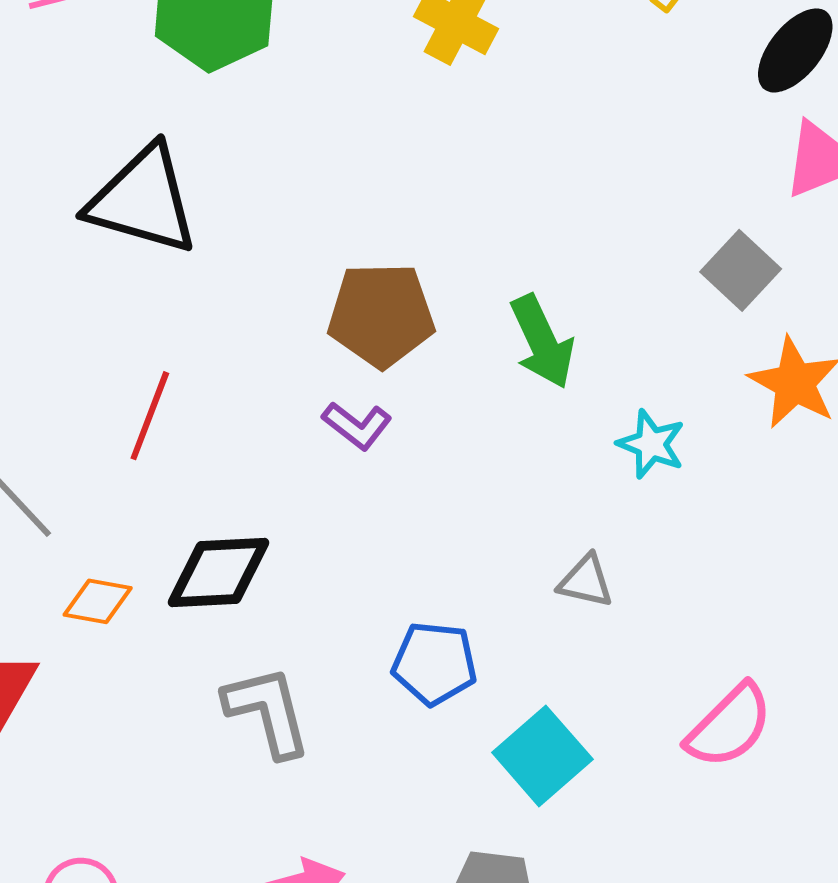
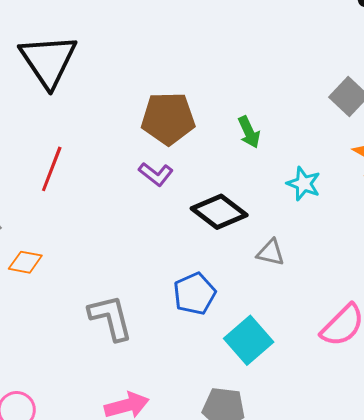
black triangle: (143, 200) -> (48, 61), turned 40
green arrow: (542, 342) -> (249, 132), size x0.7
black diamond: (219, 572) -> (219, 212), moved, turned 40
blue pentagon: (434, 663) -> (195, 294), turned -30

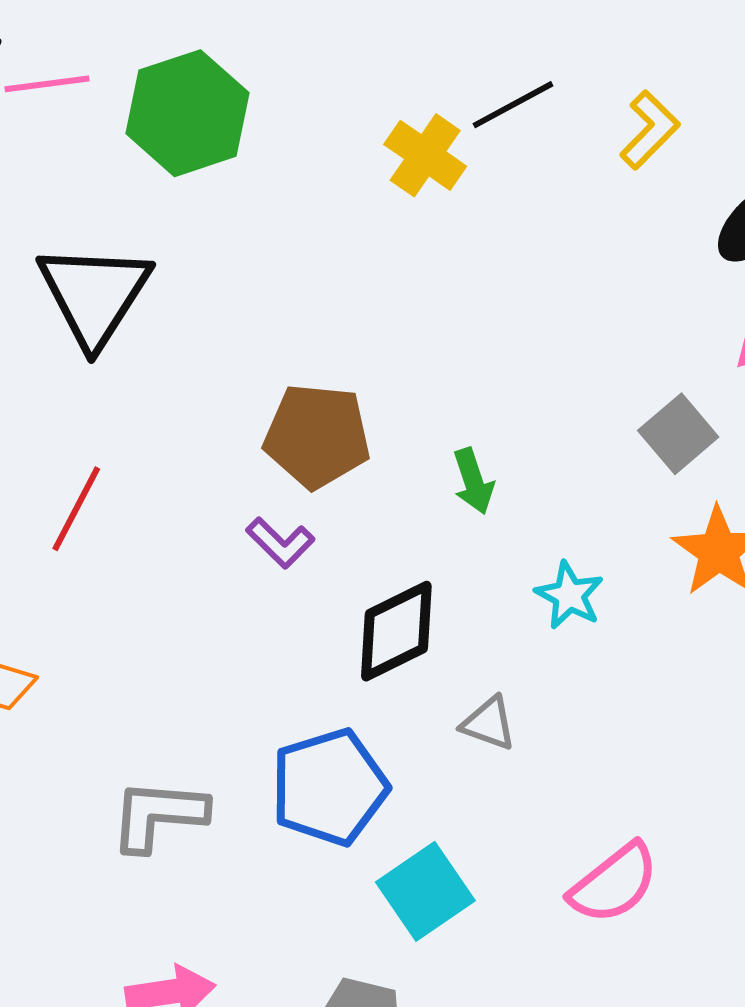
black diamond: (219, 212) -> (396, 631), turned -70
blue pentagon: (195, 294) -> (329, 787), size x1.4
gray L-shape: (111, 318) -> (158, 815), turned -78

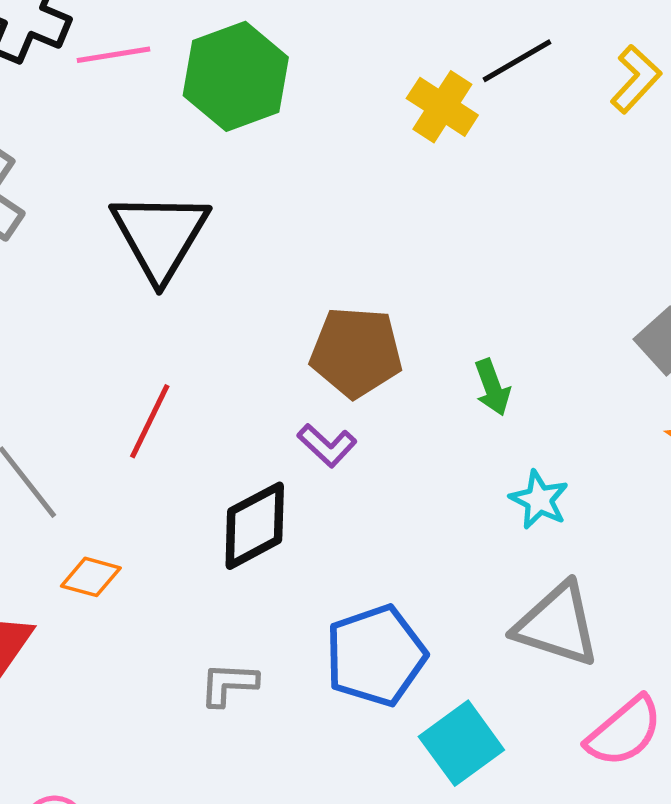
cyan star: (569, 595) -> (539, 500), moved
black diamond: (396, 631) -> (255, 526), moved
gray triangle: (489, 723) -> (557, 625), moved, size x1.8
gray L-shape: (158, 815) -> (229, 684), size x0.7

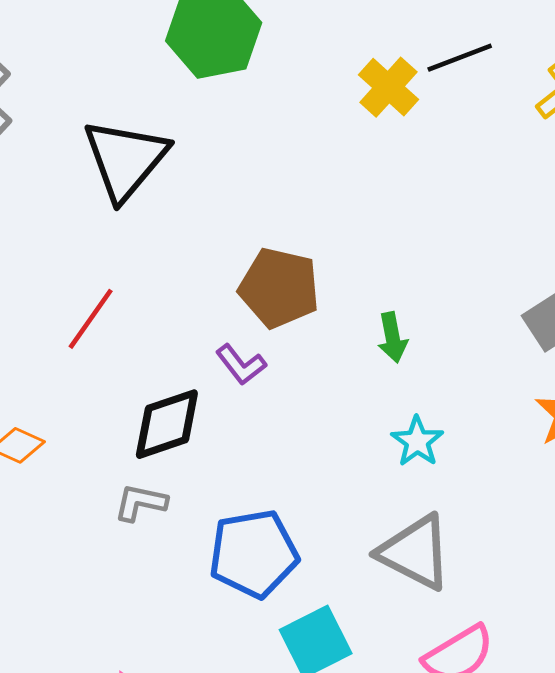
gray L-shape: (229, 684) -> (141, 503), moved

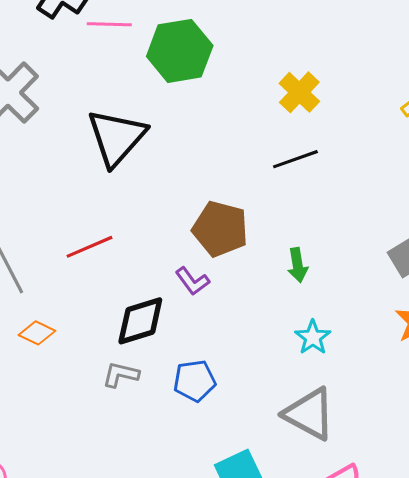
black line: (460, 58) -> (295, 159), moved
red line: (91, 319) -> (89, 247), turned 30
blue pentagon: (254, 554) -> (195, 381), moved, size x0.7

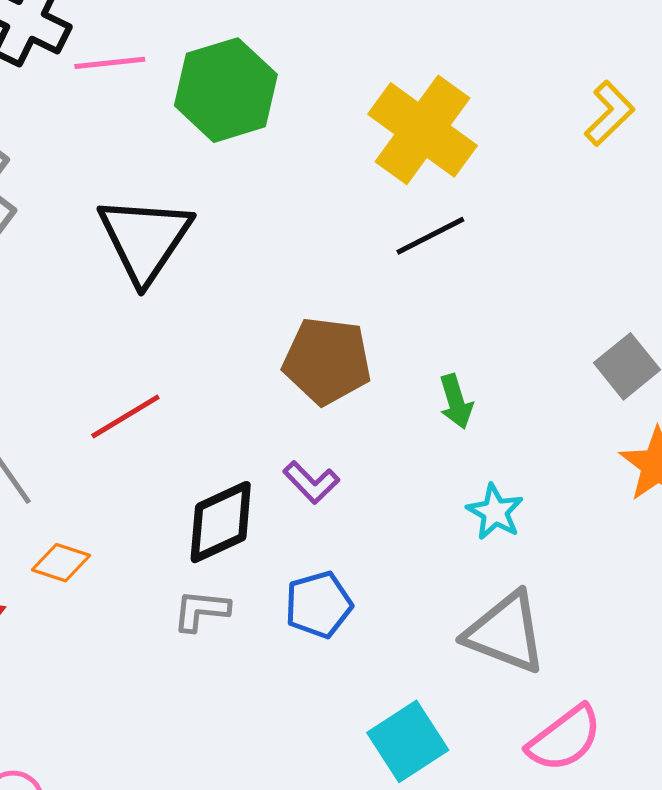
yellow cross: (299, 92) -> (422, 130), size x1.6
purple L-shape: (192, 281) -> (311, 482), moved

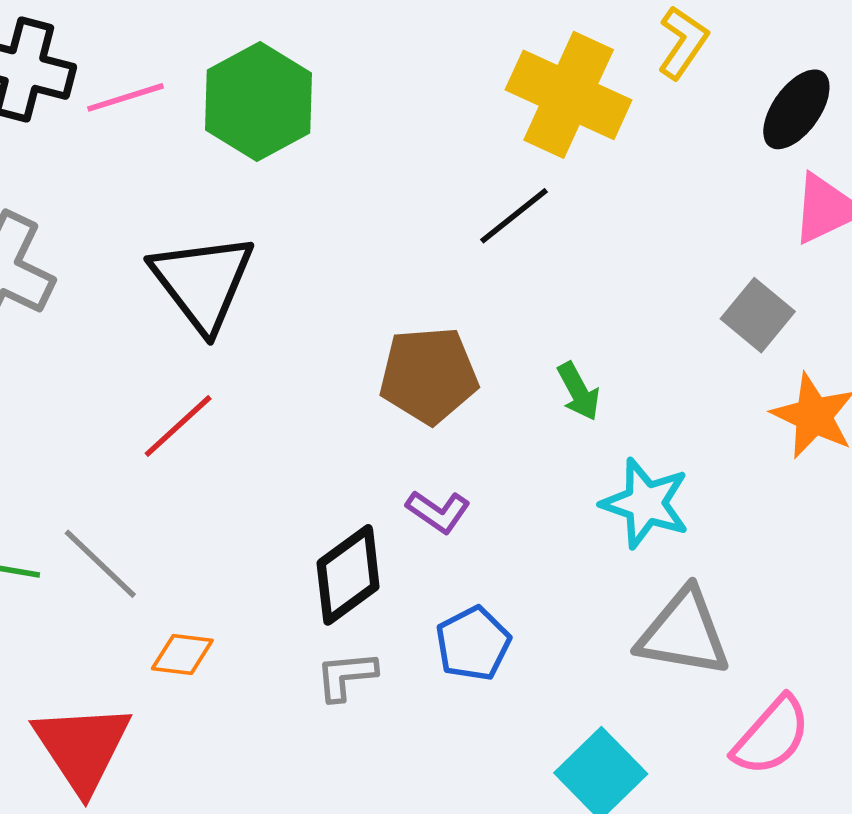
yellow cross: (422, 130) -> (569, 95), moved
red line: (125, 416) -> (178, 426), moved
cyan star: (495, 512) -> (645, 503), size x1.4

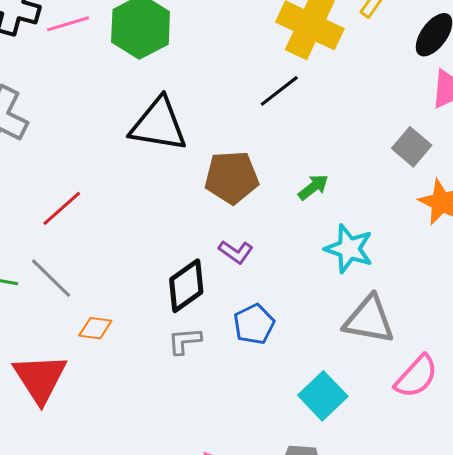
black triangle: (203, 282) -> (159, 125), moved, turned -44
green arrow: (578, 391) -> (313, 187), turned -100
red line: (178, 426) -> (62, 208), moved

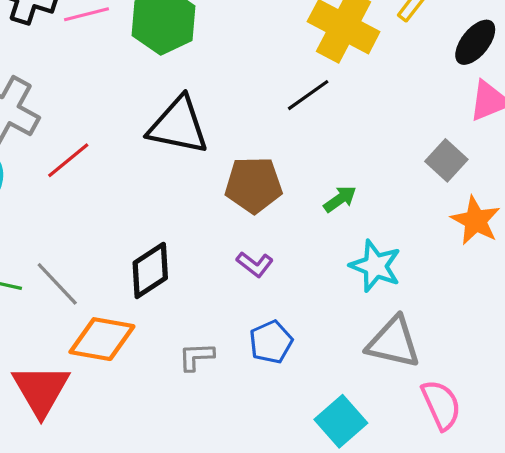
red line: (62, 208) -> (68, 160), moved
black diamond: (186, 286) -> (150, 270), moved
orange diamond: (95, 328) -> (102, 339), size x1.8
pink semicircle: (416, 376) -> (441, 405), turned -69

